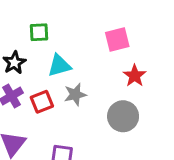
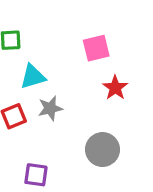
gray circle: (123, 116) -> (102, 150), moved

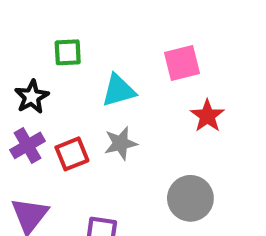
cyan triangle: (33, 77) -> (118, 90), moved

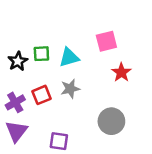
green square: (68, 52) -> (41, 54), moved
purple cross: (28, 145) -> (15, 102), moved

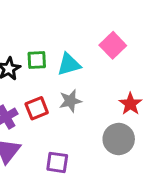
pink square: (106, 41) -> (113, 45), turned -30
red star: (121, 72) -> (130, 104), moved

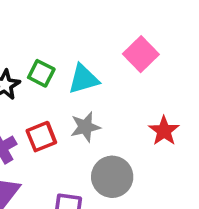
green square: (37, 60) -> (41, 73), turned 30
gray circle: (119, 139) -> (112, 177), moved

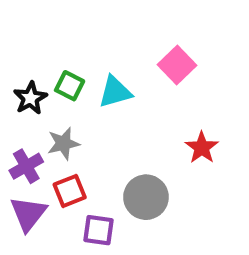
gray star: (85, 127) -> (63, 143), moved
red square: (41, 137) -> (70, 191), moved

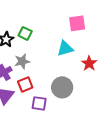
pink square: (177, 65) -> (77, 23), turned 36
cyan triangle: (115, 92) -> (65, 48), moved

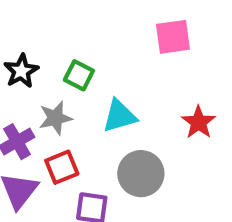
green square: (25, 33) -> (79, 75), moved
cyan triangle: (65, 48) -> (120, 116), moved

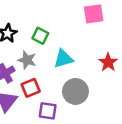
gray star: (55, 118) -> (27, 60), turned 30

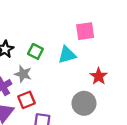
cyan triangle: (63, 59) -> (67, 55), moved
gray circle: (75, 91) -> (84, 103), moved

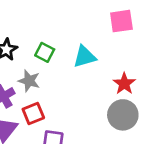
pink square: (85, 31) -> (121, 21), moved
gray circle: (84, 103) -> (123, 115), moved

